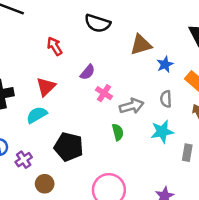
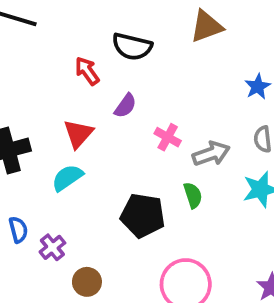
black semicircle: (97, 23) -> (132, 47), moved
brown triangle: (141, 45) -> (206, 26), moved
purple semicircle: (88, 72) -> (125, 106), moved
black pentagon: (69, 147) -> (143, 215), moved

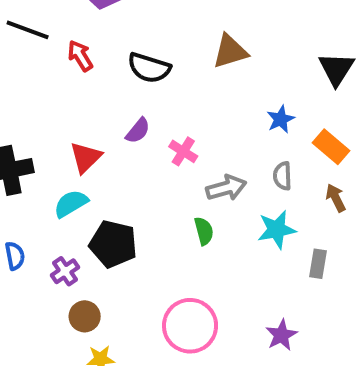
red arrow: (87, 71) -> (80, 56), moved
pink cross: (168, 137) -> (183, 151), moved
black pentagon: (143, 215) -> (113, 244), moved
purple cross: (52, 247) -> (65, 271), moved

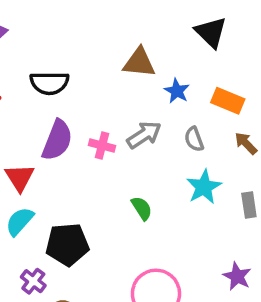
brown triangle: (230, 51) -> (139, 63), moved, turned 40
purple semicircle: (138, 131) -> (57, 140), size x1.6
gray arrow: (226, 188) -> (144, 135), moved

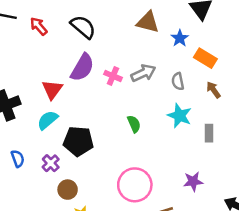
black semicircle: (49, 83) -> (83, 27), turned -148
blue star: (177, 91) -> (180, 38), moved
cyan star: (204, 187) -> (180, 116), turned -30
purple star: (237, 276) -> (193, 181), turned 30

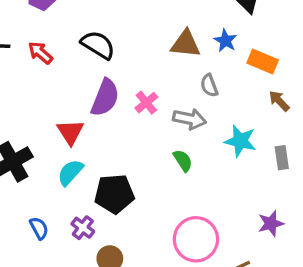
brown triangle: (148, 22) -> (185, 44), moved
gray arrow: (143, 73) -> (189, 119), moved, turned 45
pink cross: (113, 76) -> (146, 103), turned 36
gray semicircle: (178, 81) -> (209, 85), moved

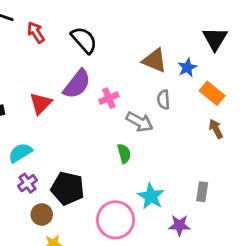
cyan star: (240, 141) -> (151, 196), moved
gray rectangle: (282, 158) -> (202, 192), moved
cyan semicircle: (70, 172) -> (20, 153), moved
black pentagon: (114, 194) -> (68, 188), moved

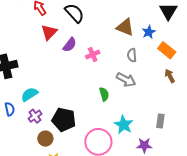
purple semicircle: (77, 84) -> (70, 45), size x0.7
red triangle: (41, 103) -> (49, 32), moved
gray arrow: (139, 122) -> (126, 80), moved

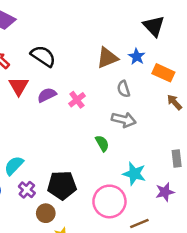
brown triangle: (125, 27) -> (107, 58), turned -30
purple semicircle: (70, 45) -> (47, 95), turned -140

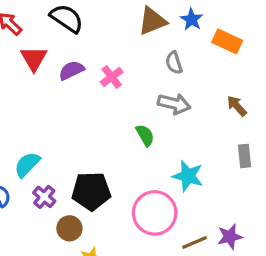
brown arrow: (174, 102) -> (237, 106), moved
purple star: (165, 192) -> (230, 237), moved

